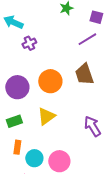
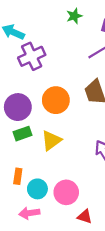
purple cross: (29, 43) -> (32, 56), size x1.6
green rectangle: (14, 121) -> (22, 134), moved

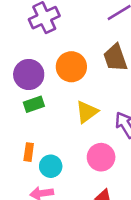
yellow triangle: (51, 140) -> (87, 112), moved
pink circle: (66, 192) -> (101, 157), moved

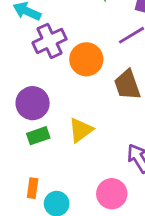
orange circle: (71, 67) -> (86, 59), moved
yellow triangle: (87, 112) -> (81, 130), moved

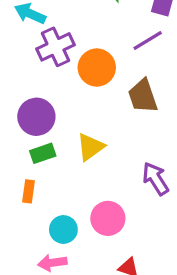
orange rectangle: (33, 188) -> (28, 191), moved
pink circle: (112, 194) -> (108, 218), moved

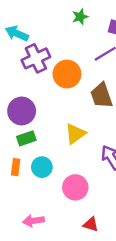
yellow triangle: (90, 147) -> (75, 134), moved
cyan circle: (63, 229) -> (42, 167), moved

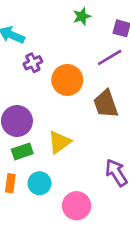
purple cross: (36, 58) -> (33, 63), size x0.6
yellow triangle: (75, 134) -> (59, 142), moved

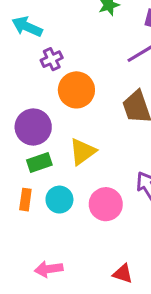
orange circle: (67, 80) -> (76, 90), moved
pink circle: (77, 206) -> (106, 204), moved

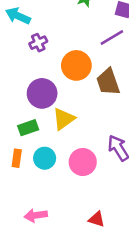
orange circle: (76, 90) -> (76, 65), moved
purple circle: (33, 127) -> (42, 93), moved

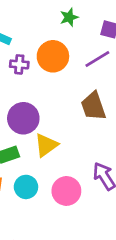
purple cross: (38, 43) -> (19, 64), turned 30
orange circle: (76, 65) -> (53, 56), moved

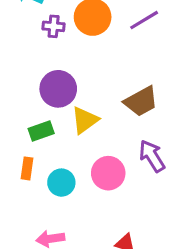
brown trapezoid: (93, 106) -> (141, 101), moved, turned -100
cyan circle: (26, 187) -> (61, 183), moved

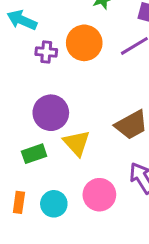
yellow triangle: (85, 120) -> (77, 143), turned -36
orange rectangle: (27, 168) -> (19, 202), moved

